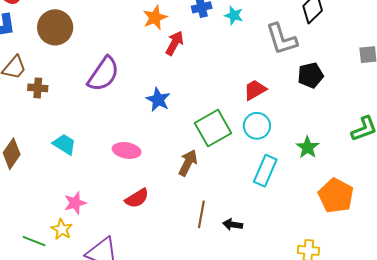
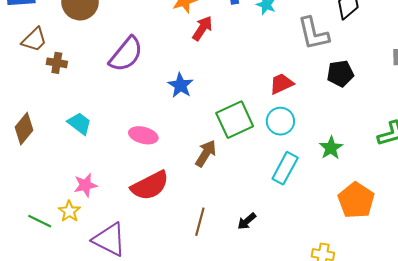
red semicircle: (137, 198) -> (150, 186), size x1.5
brown line: (201, 214) -> (200, 222), moved
black arrow: (233, 225) -> (247, 221), turned -54

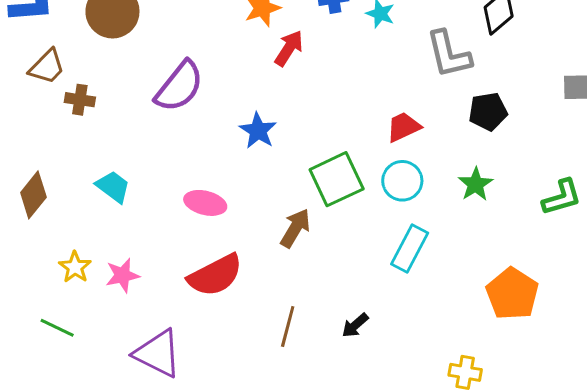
green star: (331, 148) -> (476, 184), moved
yellow star: (69, 211) -> (75, 267), moved

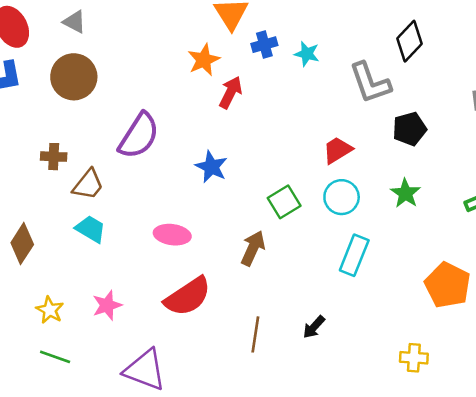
brown trapezoid: (47, 67) -> (88, 185), moved
green square: (337, 179) -> (284, 202), size x0.7
yellow star: (75, 267) -> (50, 310), moved

